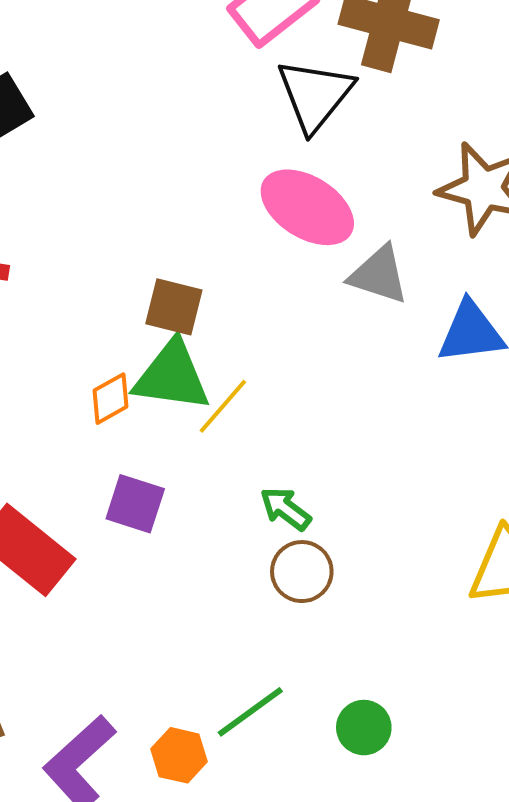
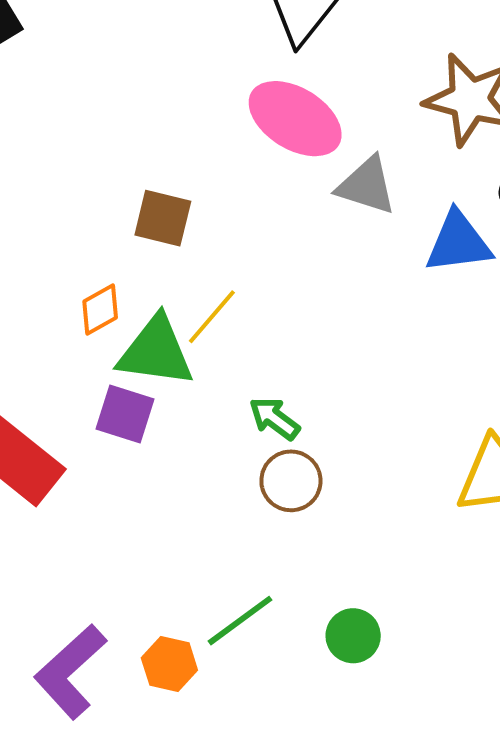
green triangle: (172, 376) -> (156, 352), moved

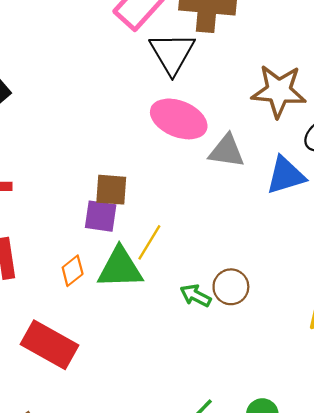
orange diamond: (100, 310) -> (73, 271), moved
purple square: (125, 414) -> (101, 216), moved
brown circle: (291, 481) -> (231, 287), moved

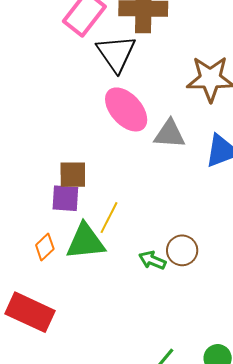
pink ellipse: (179, 119) -> (126, 109), turned 30

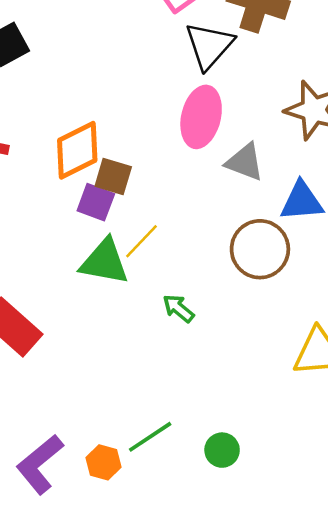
pink ellipse: (126, 109) -> (201, 117), turned 39
orange diamond: (45, 247) -> (77, 150), moved, size x1.8
brown circle: (182, 250) -> (260, 249), moved, size x1.5

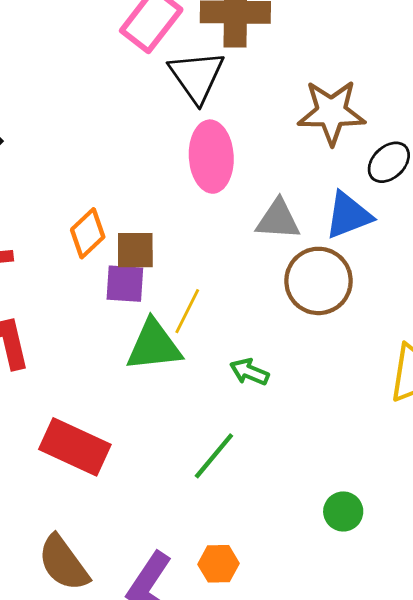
orange diamond: (77, 150) -> (88, 233), size x0.7
gray triangle: (245, 162) -> (278, 219), moved
green line: (150, 437) -> (214, 456), moved

